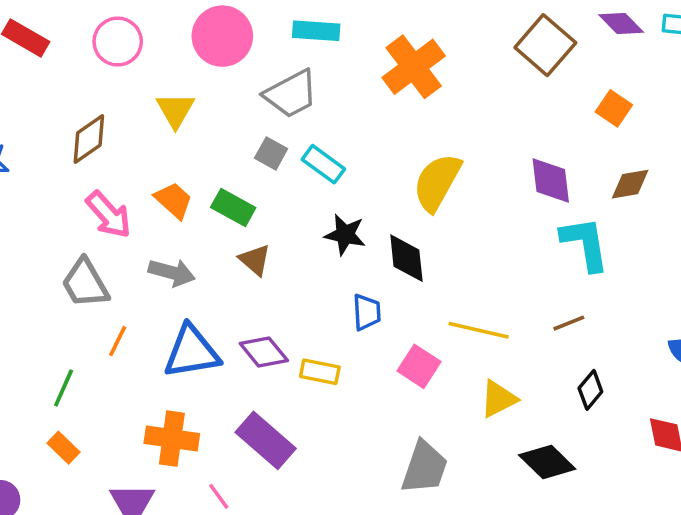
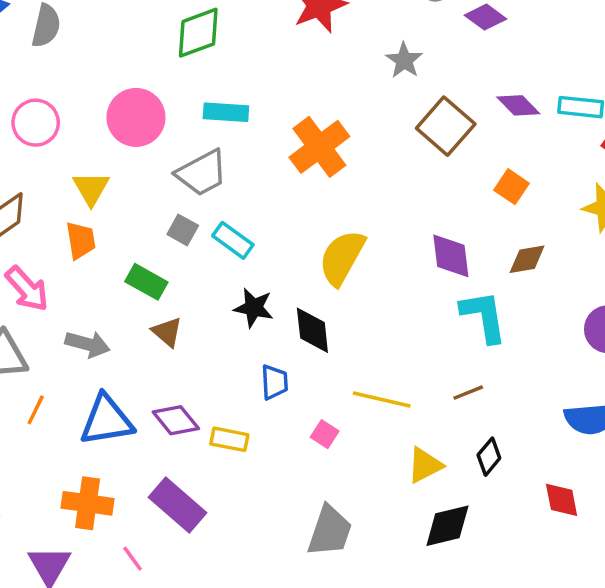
orange trapezoid: (174, 200) -> (81, 240), moved, turned 39
pink square: (419, 366) -> (325, 434), size x0.7
yellow triangle: (498, 399) -> (425, 465), moved
black diamond: (547, 462) -> (447, 526), turned -58

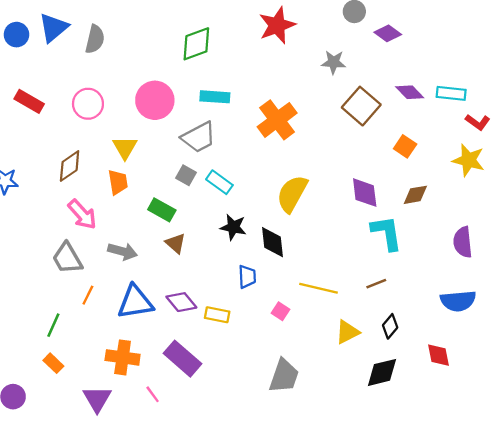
gray star: (404, 60) -> (334, 62), turned -30
black diamond: (447, 526) -> (382, 372), moved

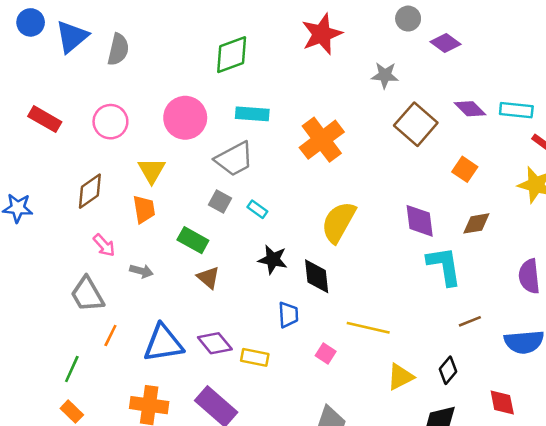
blue circle: (16, 35) -> (31, 22), moved
cyan rectangle: (219, 182) -> (257, 209), size x0.7
pink arrow: (82, 214) -> (104, 245), size x0.7
gray arrow: (123, 251) -> (141, 271), moved, size x0.7
brown line: (376, 284) -> (470, 321), moved

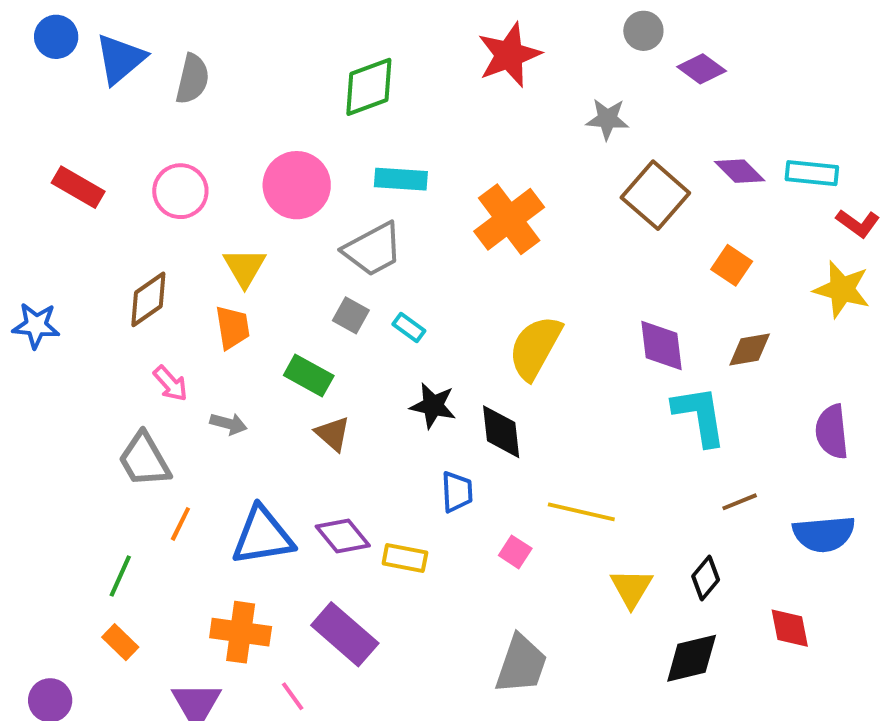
yellow triangle: (400, 377) -> (631, 588), turned -32

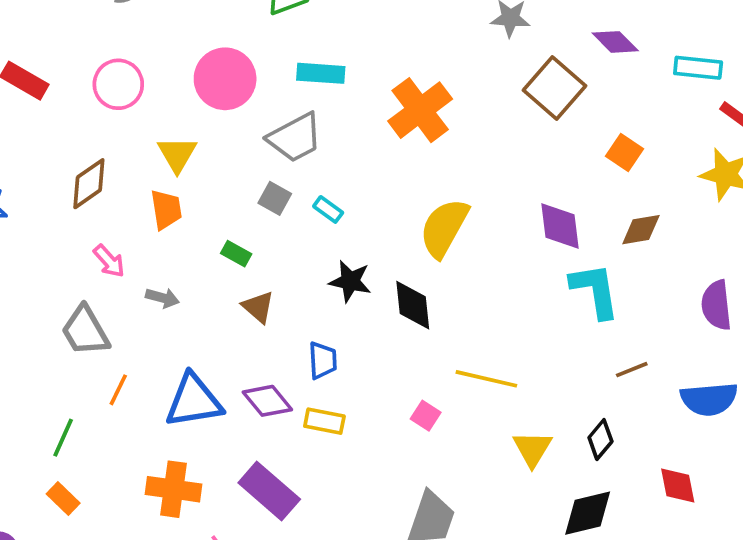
purple diamond: (740, 171) -> (615, 42), moved
green rectangle: (309, 376) -> (236, 254), size x0.7
blue trapezoid: (457, 492) -> (323, 360), moved

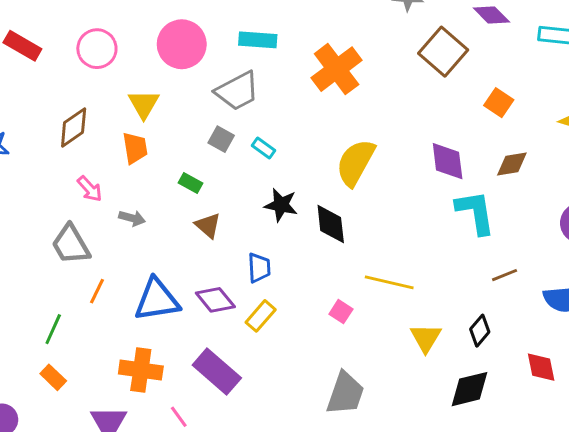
yellow rectangle: (324, 421) -> (261, 316), turned -60

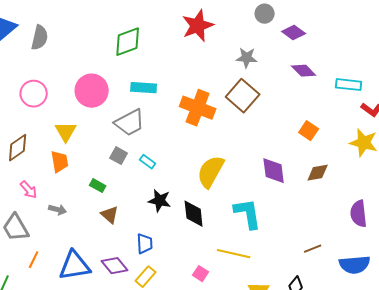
brown square: (443, 52) -> (243, 96), moved
orange cross: (337, 69) -> (198, 108), turned -32
cyan L-shape: (475, 212) -> (248, 214), moved

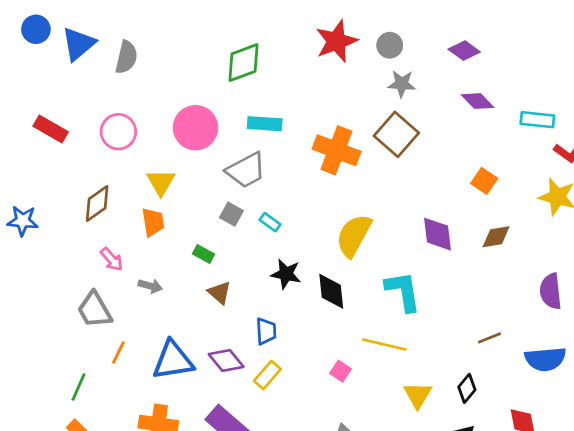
gray circle: (265, 14) -> (390, 45), moved

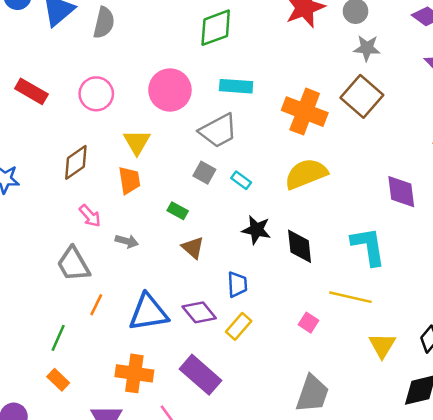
yellow semicircle: (354, 235) -> (306, 174), moved, turned 39

